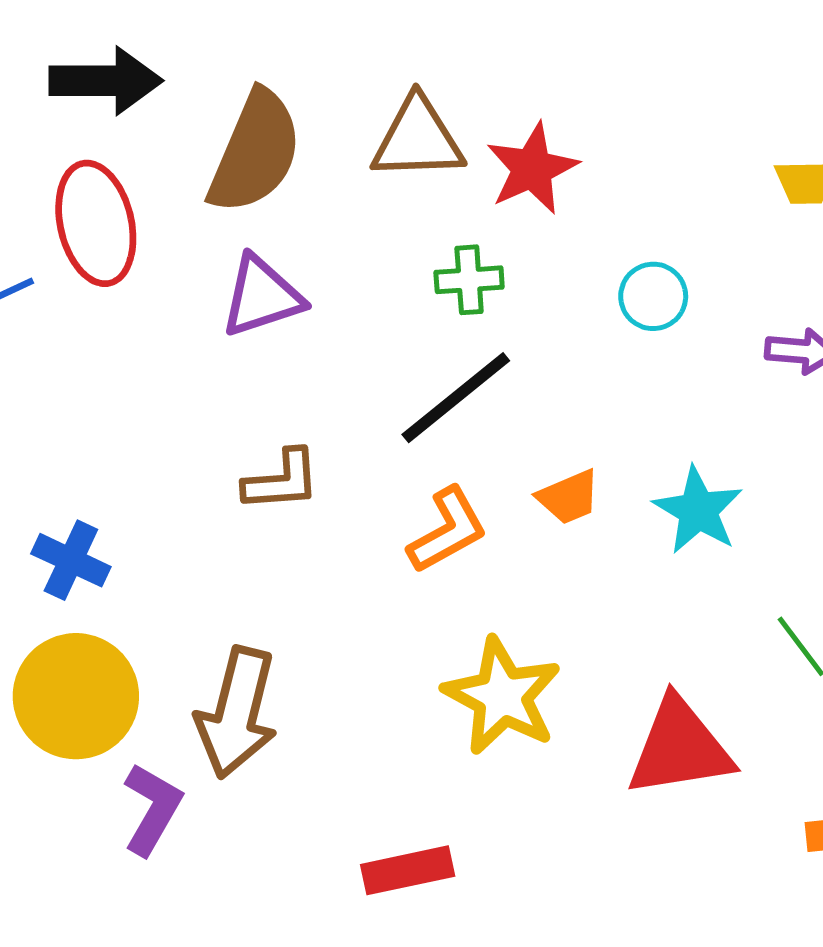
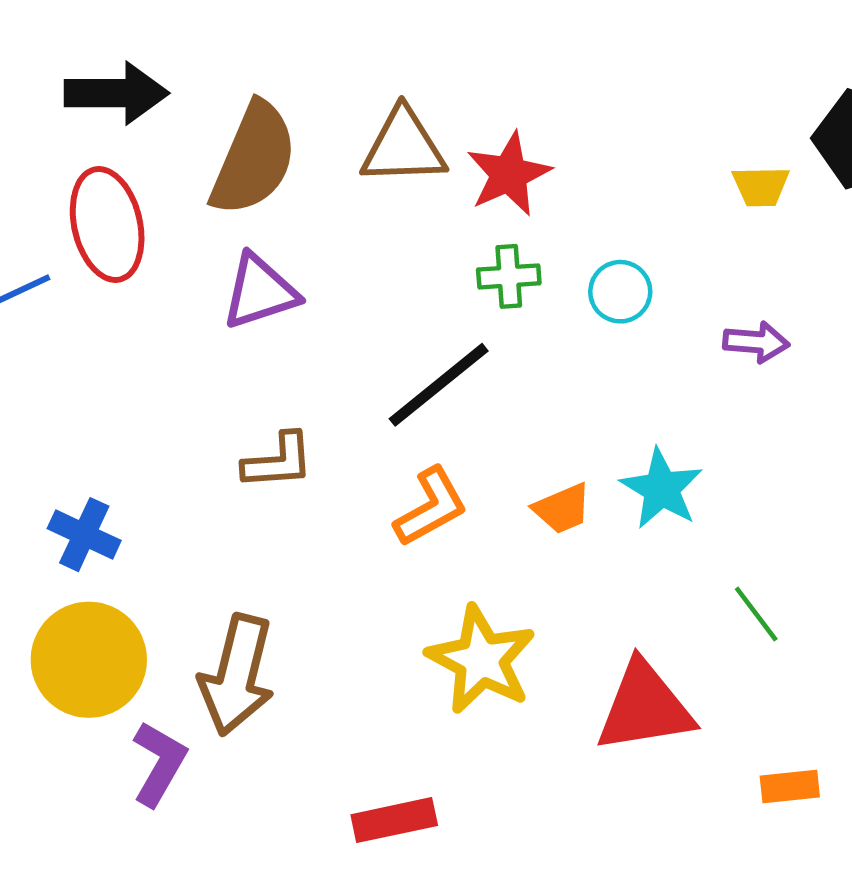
green cross: (469, 280) -> (509, 276), moved
orange trapezoid: (569, 497) -> (562, 509), moved

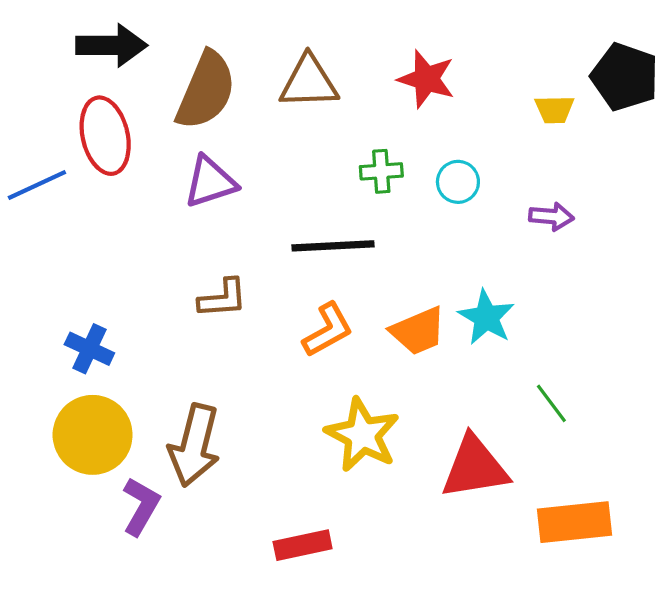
red star: (509, 174) -> (426, 79), moved, turned -30
black line: (439, 385) -> (333, 246), turned 36
orange trapezoid: (562, 509) -> (418, 331), size x1.4
orange rectangle: (790, 787) -> (574, 522), size x1.8

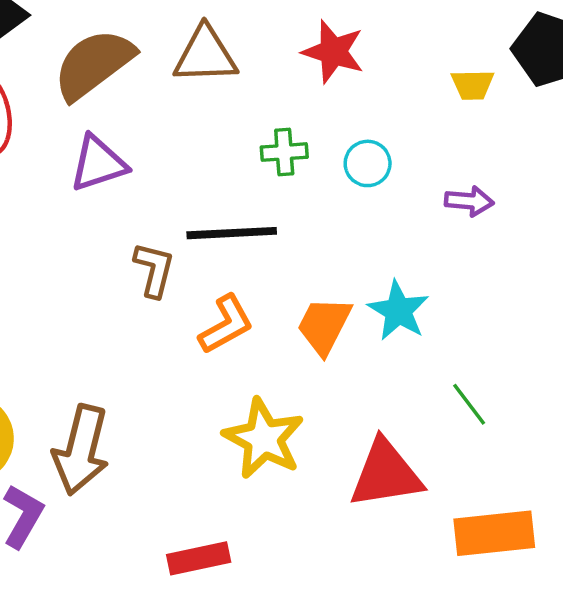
brown semicircle: (206, 91) -> (94, 64), turned -150
brown L-shape: (223, 298) -> (154, 270), moved, turned -72
orange trapezoid: (418, 331) -> (324, 326), turned 140

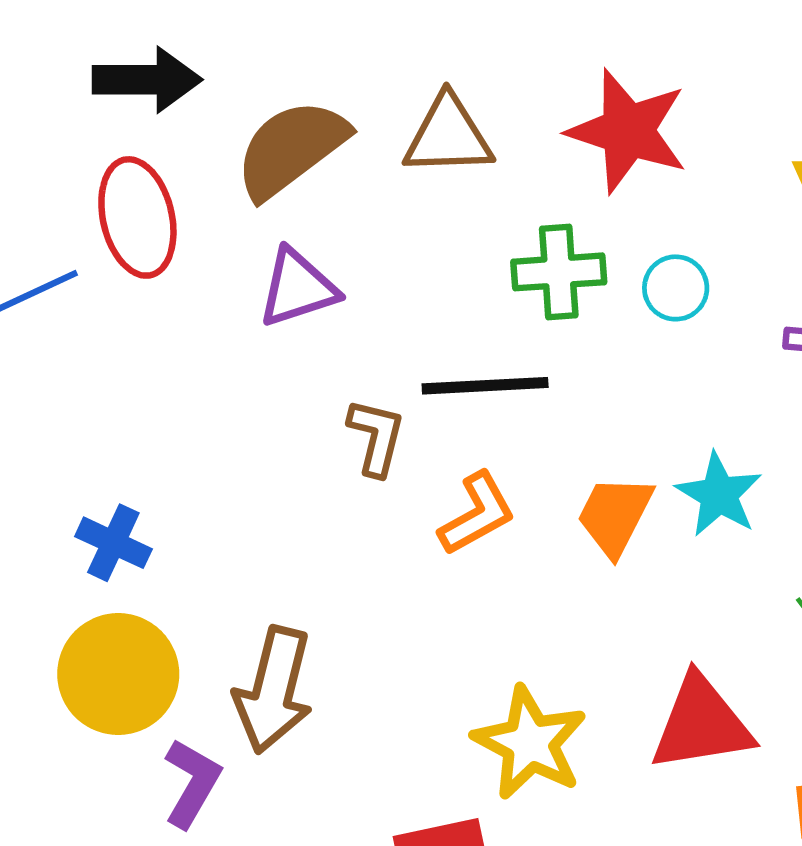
red star: (333, 52) -> (628, 131), size x1.4
green cross: (284, 152) -> (559, 272), size x1.4
yellow star: (264, 439) -> (530, 743), moved

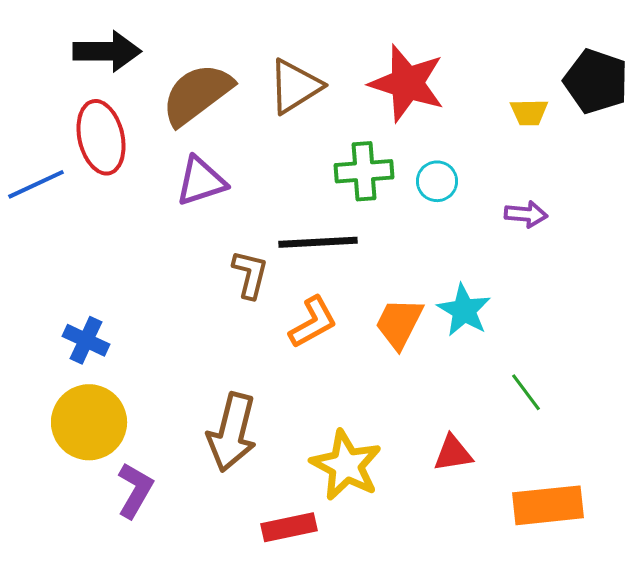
brown triangle: (448, 136) -> (295, 86), turned -30
brown arrow: (274, 690) -> (232, 432), moved
red triangle: (701, 724) -> (453, 453), size x0.6

